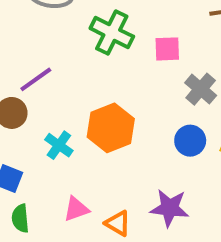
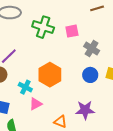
pink triangle: (76, 209) -> (36, 104), moved

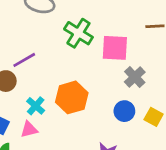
pink square: (72, 31) -> (115, 48), size x1.5
pink triangle: (36, 104) -> (29, 129), moved

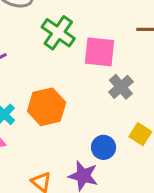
blue circle: (124, 111) -> (104, 147), moved

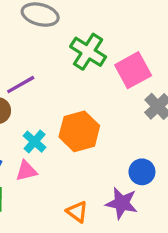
pink square: (99, 52) -> (133, 70), turned -32

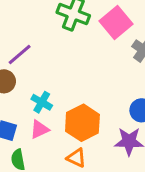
orange hexagon: (79, 131) -> (82, 123), moved
orange triangle: (77, 212) -> (76, 158), moved

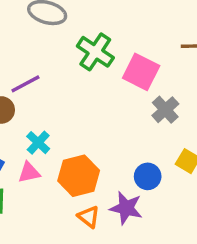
pink square: (116, 22) -> (141, 72), turned -36
orange triangle: (76, 158) -> (89, 217), moved

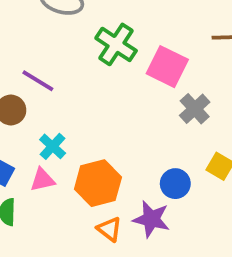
purple line: (25, 84) -> (38, 81), turned 60

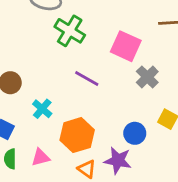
green cross: (116, 44) -> (70, 31), moved
purple line: (38, 81) -> (87, 78), moved
pink triangle: (42, 180) -> (40, 157), moved

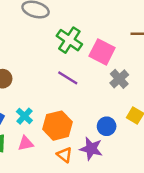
green cross: (70, 31) -> (69, 40), moved
cyan cross: (42, 109) -> (24, 116), moved

